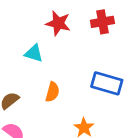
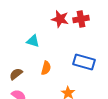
red star: (58, 23) -> (60, 19), moved

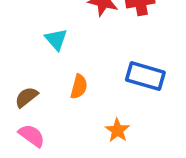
cyan triangle: (33, 41) -> (56, 39), turned 32

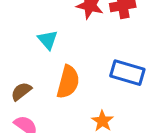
orange semicircle: (79, 87) -> (68, 82), size x1.5

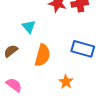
brown semicircle: (21, 91) -> (11, 51), moved

